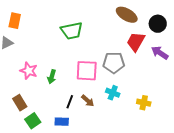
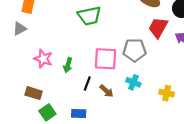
black line: (70, 102) -> (87, 83), moved
brown rectangle: (20, 103) -> (34, 93), turned -42

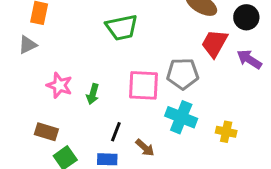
cyan cross: (133, 82) -> (181, 117), size x1.5
black line: (87, 83) -> (116, 132), moved
brown arrow: (107, 91) -> (145, 148), moved

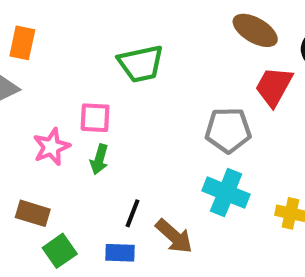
pink star: (59, 85) -> (51, 147), turned 30
pink square: (143, 85) -> (95, 118), moved, size x0.7
brown arrow: (145, 148) -> (174, 236), size x1.4

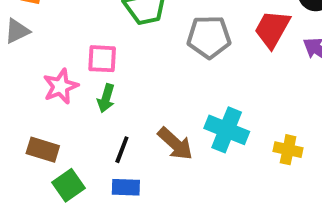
gray pentagon: (228, 130) -> (209, 37), moved
black line: (133, 213) -> (122, 150), moved
brown arrow: (174, 236) -> (175, 144), moved

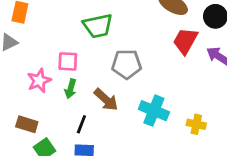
gray pentagon: (209, 37) -> (127, 64), moved
brown arrow: (175, 144) -> (106, 100), moved

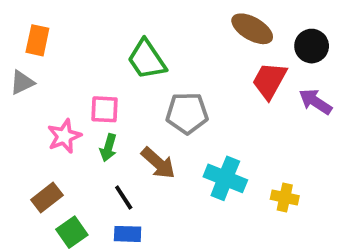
green trapezoid: (98, 26) -> (147, 59), turned 68
brown rectangle: (27, 124) -> (47, 198), turned -55
black line: (81, 124) -> (124, 198), turned -54

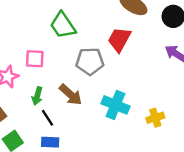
red trapezoid: (269, 81) -> (119, 39), moved
green arrow: (108, 148) -> (37, 96), moved
yellow cross: (285, 198) -> (155, 118), turned -30

